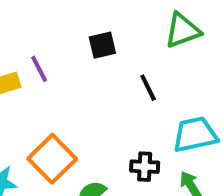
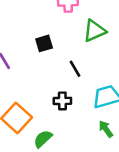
black cross: (145, 167) -> (62, 101), moved

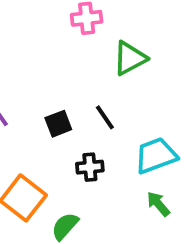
black square: (44, 43) -> (58, 124), moved

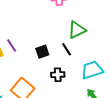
green triangle: (130, 58) -> (77, 30), moved

